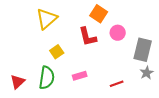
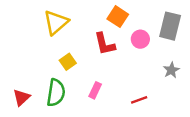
gray rectangle: (143, 50) -> (170, 26), moved
gray star: (147, 73) -> (171, 70), moved
pink rectangle: (80, 76) -> (95, 90), turned -48

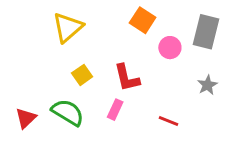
red L-shape: (105, 44) -> (127, 78), moved
green semicircle: (56, 93) -> (68, 112), turned -68
red line: (139, 100) -> (169, 121), turned 42

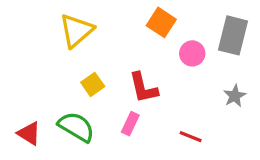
red triangle: (26, 118) -> (29, 133), turned -45

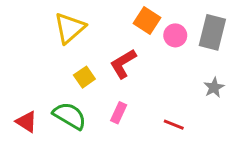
pink circle: (192, 53) -> (175, 35), moved
red L-shape: (143, 88) -> (123, 64), moved, turned 72

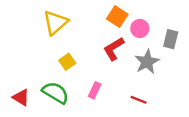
gray rectangle: (212, 32) -> (171, 39), moved, size x0.7
red L-shape: (123, 64) -> (114, 49), moved
gray star: (214, 87) -> (147, 62), moved, size x1.5

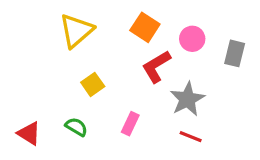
orange square: (117, 17) -> (145, 27), moved
gray star: (147, 62) -> (187, 99), moved
green semicircle: (55, 93) -> (76, 127), size x0.6

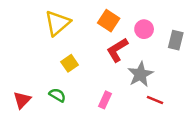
pink rectangle: (130, 124) -> (105, 100), moved
red triangle: (29, 133) -> (22, 100), turned 42
red line: (191, 137) -> (155, 100), moved

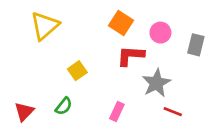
yellow triangle: (57, 23) -> (45, 26), moved
red L-shape: (117, 50) -> (130, 56), turned 35
green semicircle: (57, 95) -> (64, 106), turned 98

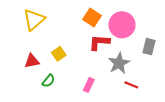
pink circle: (160, 33) -> (122, 25), size x1.6
gray rectangle: (196, 45) -> (149, 47), moved
red triangle: (24, 112) -> (32, 61), moved, turned 35

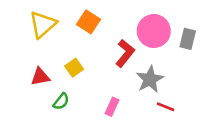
orange square: (92, 18) -> (89, 22), moved
red L-shape: (99, 42) -> (125, 53), turned 125
gray rectangle: (149, 47) -> (188, 39), moved

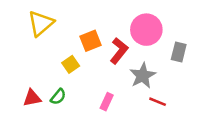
orange square: (89, 22) -> (90, 41), moved, turned 35
gray rectangle: (188, 39) -> (179, 52), moved
red triangle: (40, 77) -> (32, 98), moved

